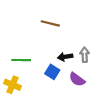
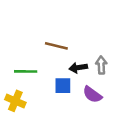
brown line: (50, 23) -> (56, 46), moved
blue square: (52, 72) -> (63, 86), turned -32

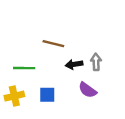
blue square: (63, 86) -> (47, 95), moved
yellow cross: (15, 101) -> (14, 96), turned -36

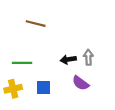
brown line: (53, 44) -> (36, 24), moved

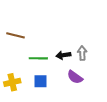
brown line: (36, 24) -> (15, 35), moved
green line: (22, 63) -> (38, 58), moved

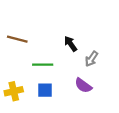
gray arrow: (82, 53) -> (91, 59), turned -144
black arrow: (63, 55) -> (71, 44), moved, turned 64

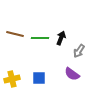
black arrow: (71, 44) -> (61, 38), turned 56
green line: (43, 65) -> (40, 38), moved

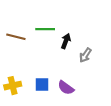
green line: (40, 38) -> (45, 29), moved
purple semicircle: (72, 74) -> (66, 88), moved

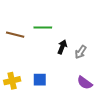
black arrow: (66, 41) -> (62, 47), moved
purple semicircle: (66, 88) -> (85, 83), moved

